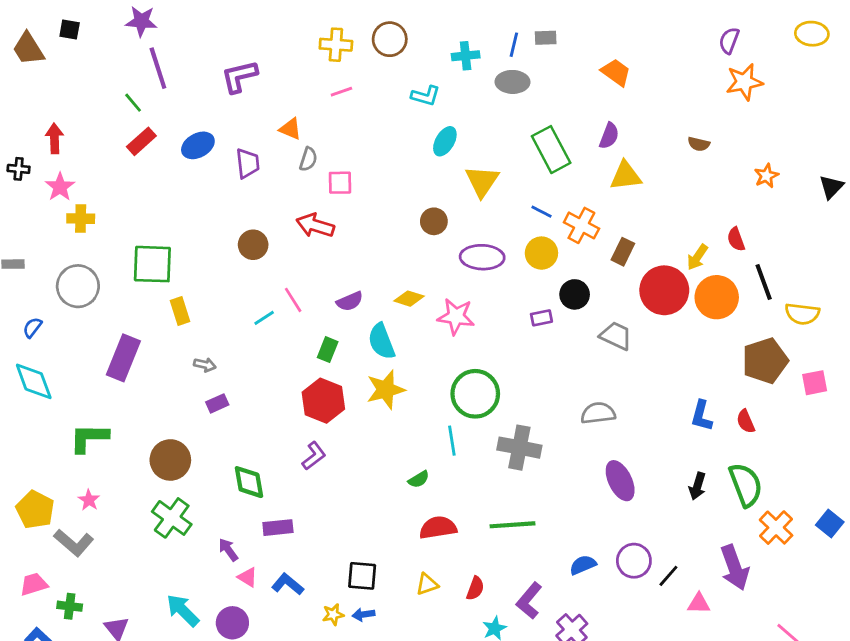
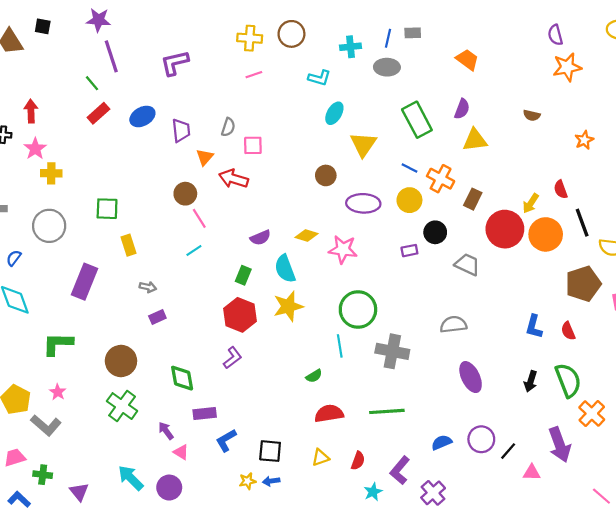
purple semicircle: (729, 41) -> (555, 35), turned -36
orange triangle: (290, 129) -> (205, 157), moved, turned 48
green square: (152, 264) -> (107, 209), size x0.7
pink line: (293, 300) -> (199, 218), moved
blue L-shape: (288, 584) -> (226, 440), moved, turned -70

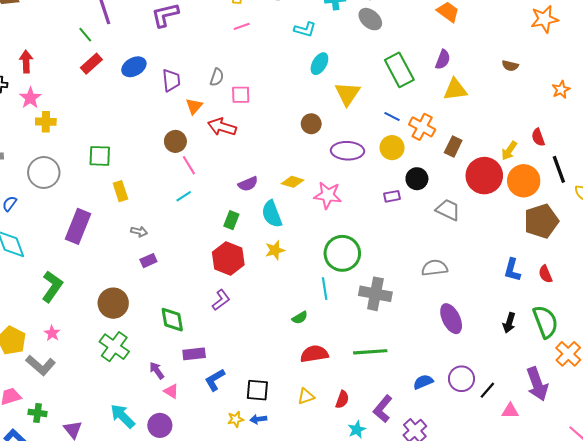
gray ellipse: (387, 67) -> (370, 19), turned 40
brown pentagon: (583, 284) -> (541, 221), moved
yellow star: (288, 306) -> (275, 250), size x0.7
green L-shape: (58, 344) -> (52, 287), turned 124

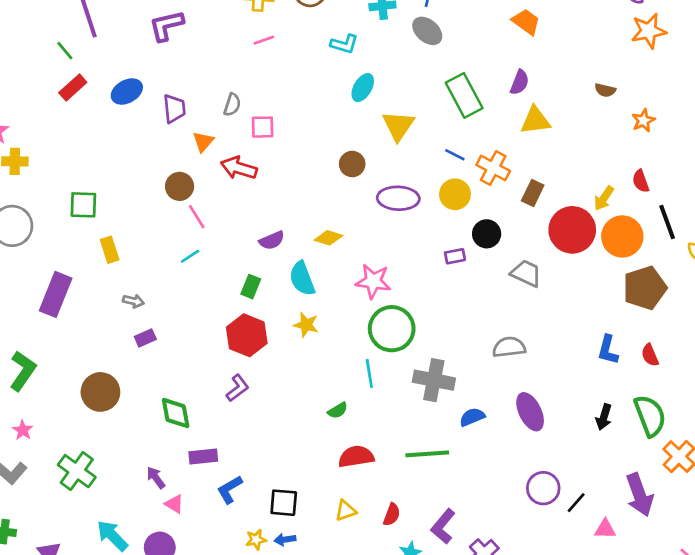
orange star: (561, 90) -> (643, 120), moved
pink star: (328, 195) -> (373, 281), moved
yellow star: (275, 250) -> (306, 325), turned 30
green cross: (114, 347) -> (77, 471), moved
blue semicircle: (423, 382) -> (472, 417), moved

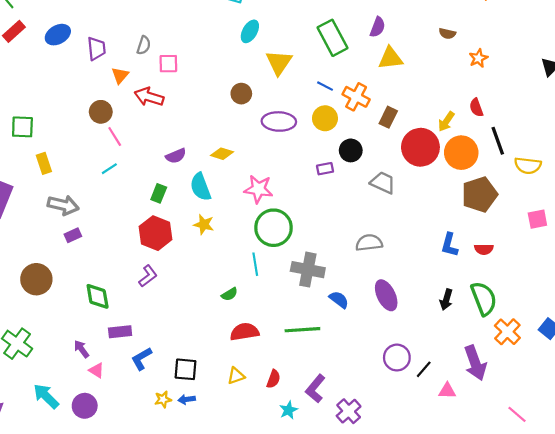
gray arrow: (133, 301) -> (63, 205), size x1.8
red semicircle: (650, 355) -> (484, 249), turned -66
blue semicircle: (472, 417) -> (339, 300), turned 60

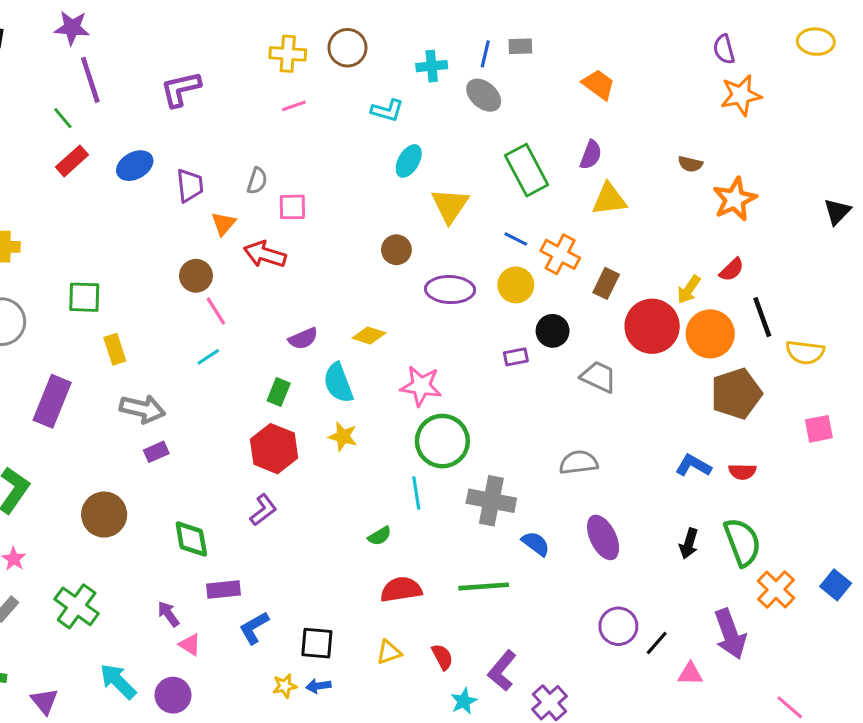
orange star: (478, 58) -> (735, 199), size x1.6
red semicircle: (476, 108) -> (732, 270), turned -114
blue L-shape: (449, 245) -> (693, 466), turned 105
red semicircle: (273, 379) -> (442, 657), turned -48

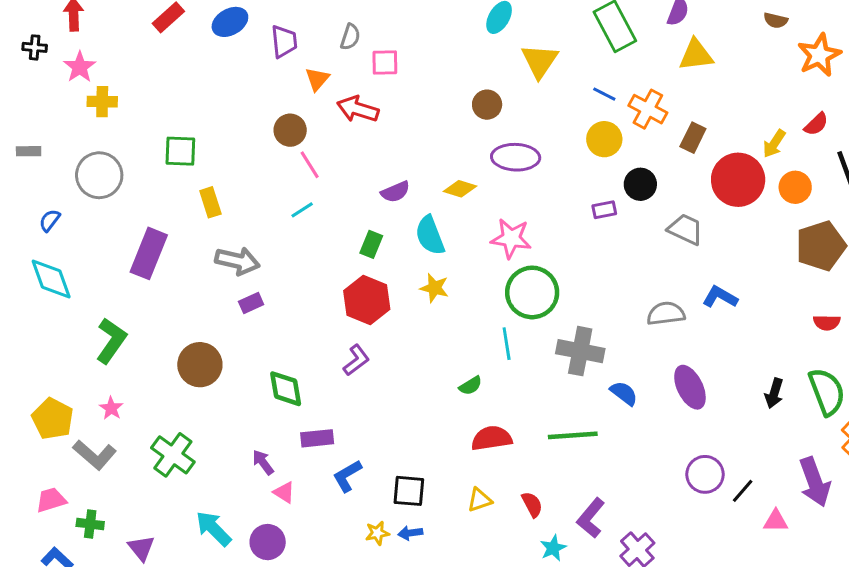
purple ellipse: (450, 290) -> (516, 157), moved
orange circle: (710, 334) -> (795, 187), size x0.7
blue L-shape: (693, 466) -> (720, 297), moved

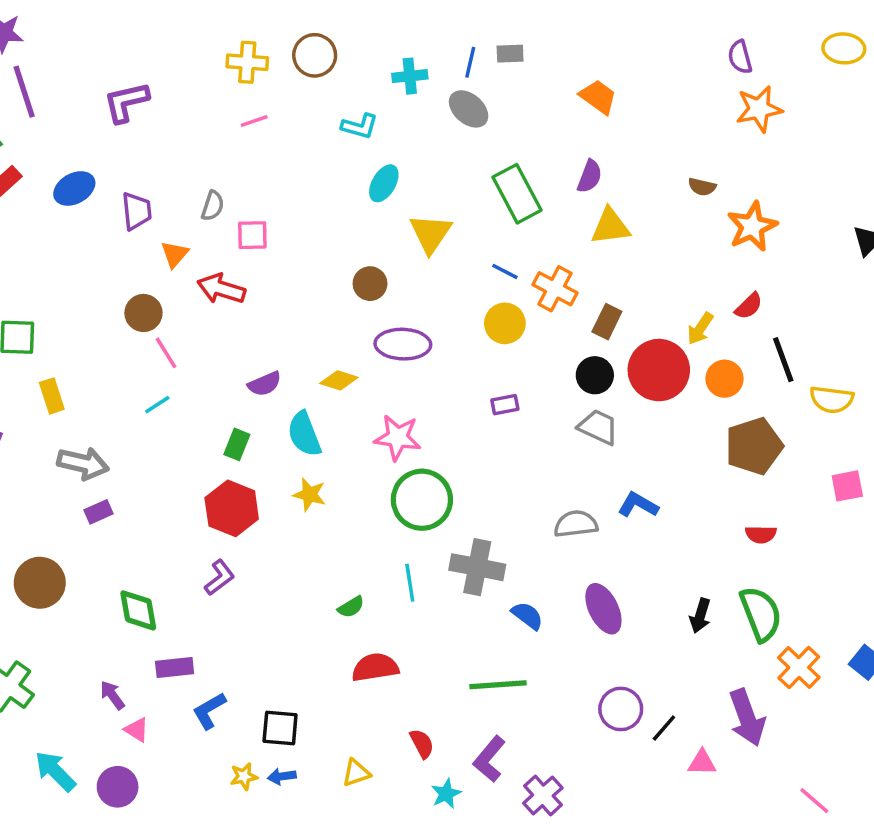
black circle: (640, 184) -> (595, 375), moved
cyan line: (507, 344) -> (410, 583), moved
green line: (573, 435) -> (498, 685), moved
yellow triangle: (480, 500) -> (356, 773), moved

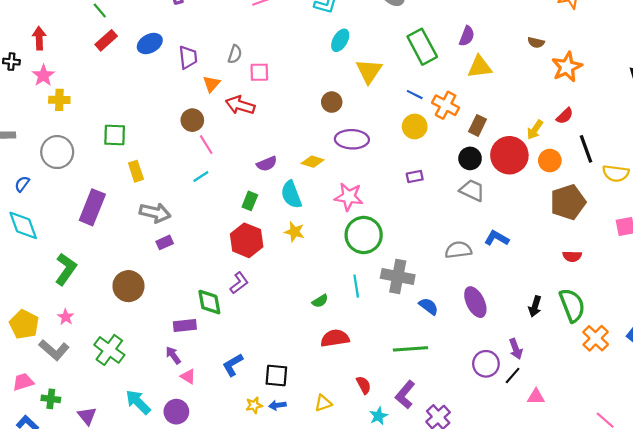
green diamond: (138, 610) -> (209, 302), moved
purple rectangle: (175, 667) -> (185, 325), moved
purple arrow: (747, 718) -> (516, 349), moved, size x0.6

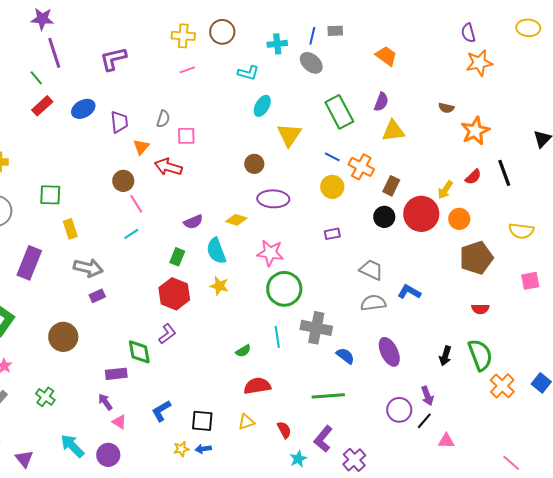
black line: (586, 149) -> (504, 173), moved
gray trapezoid: (472, 190) -> (371, 270), moved
green cross: (109, 350) -> (45, 397), size x0.7
yellow triangle: (323, 403) -> (246, 422), moved

